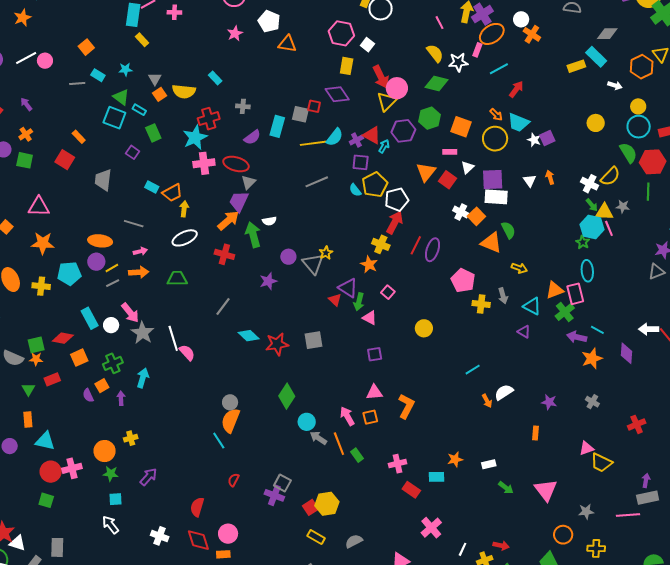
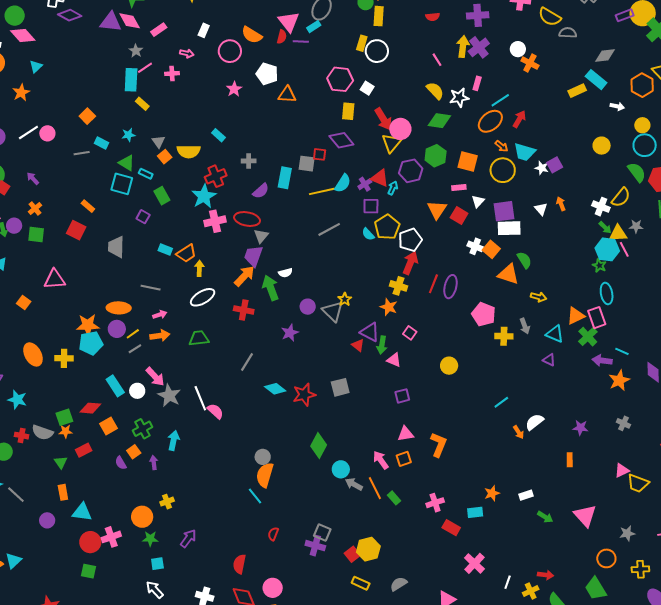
orange ellipse: (492, 34) -> (490, 121), moved
orange star: (43, 243) -> (88, 325), moved

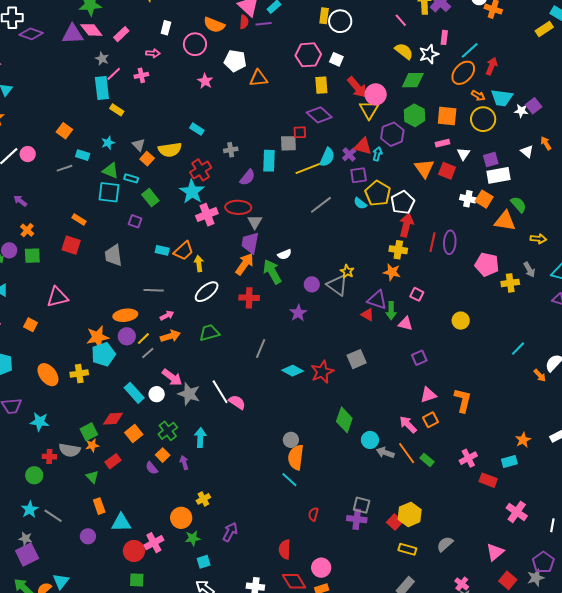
purple square: (504, 211) -> (491, 159), size x0.7

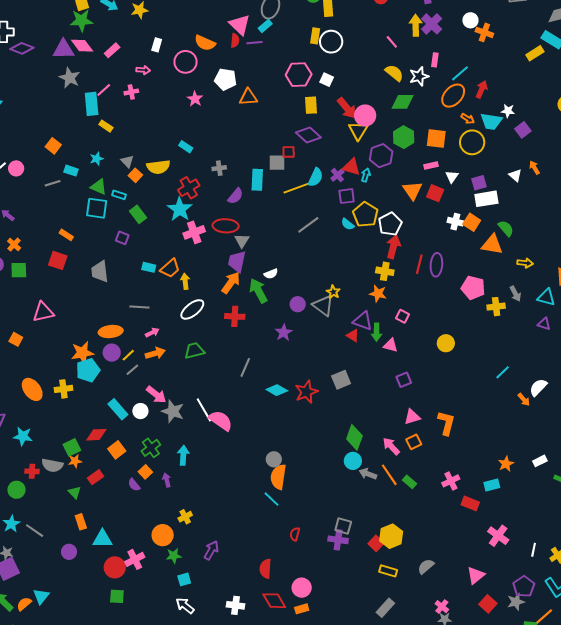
gray star: (102, 59) -> (70, 78), moved, size x1.5
white star: (521, 111) -> (508, 111), moved
pink semicircle: (237, 402) -> (221, 421), size x1.4
green diamond: (344, 420) -> (354, 437), moved

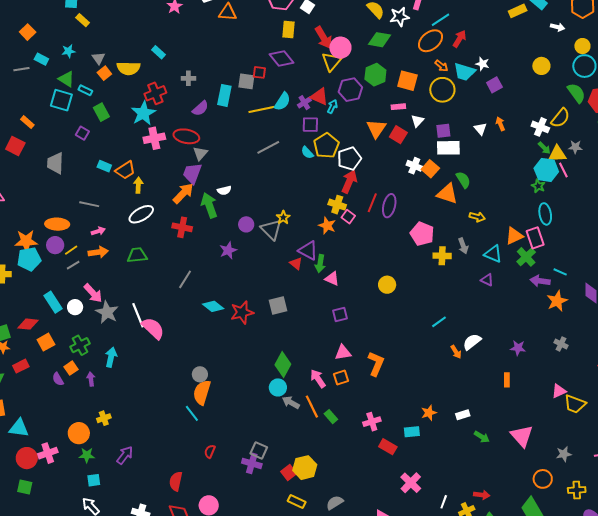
pink square: (402, 316) -> (348, 217), moved

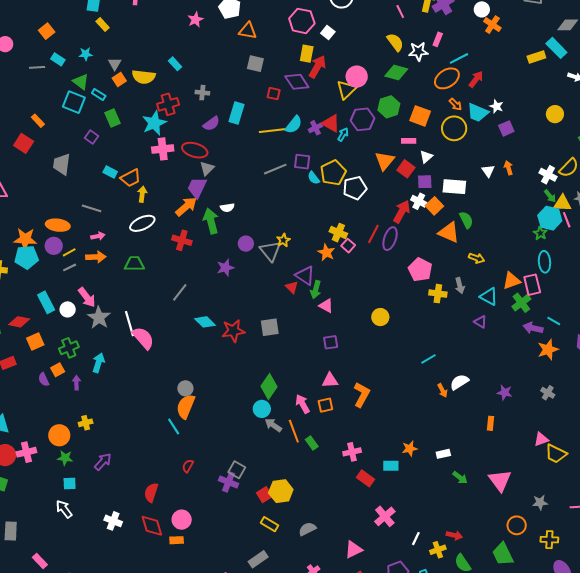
red arrow: (324, 38) -> (317, 67), moved, turned -125
gray square: (246, 81) -> (255, 64), moved
purple square: (310, 125) -> (302, 162), moved
purple square: (443, 131) -> (425, 182), moved
red arrow: (349, 182) -> (402, 212), moved

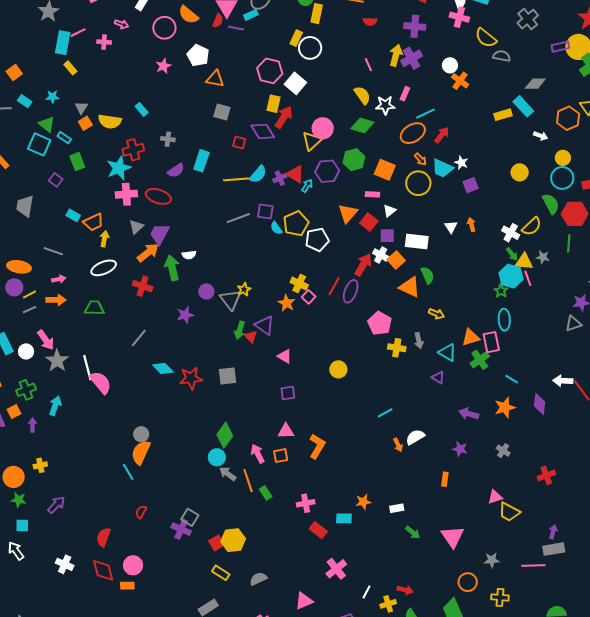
white square: (328, 33) -> (295, 83), size x1.5
gray triangle: (207, 168) -> (136, 227), moved
green arrow: (316, 290) -> (240, 330), moved
purple arrow: (533, 328) -> (469, 414), moved

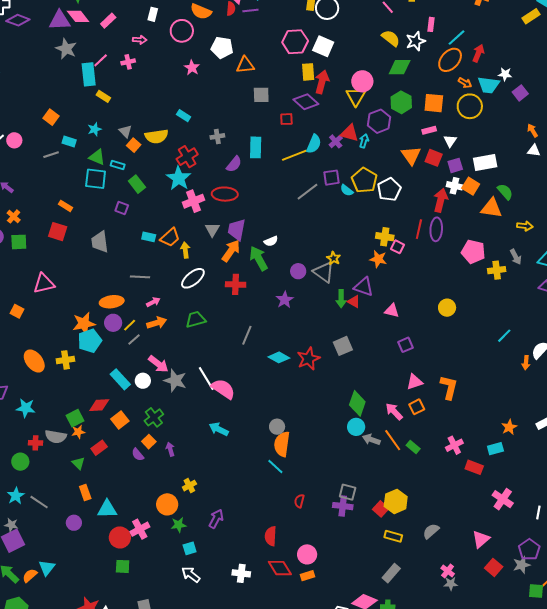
white triangle: (451, 227) -> (534, 151), moved, turned -32
cyan arrow: (55, 406) -> (219, 429), moved, turned -66
orange arrow: (398, 445) -> (526, 363), turned 48

